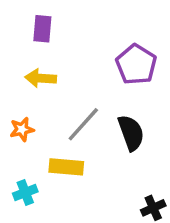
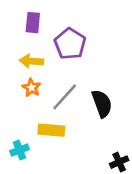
purple pentagon: (136, 65) -> (70, 44), moved
orange star: (22, 129) -> (31, 88), moved, turned -30

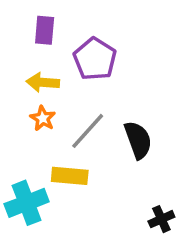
cyan cross: (19, 150) -> (27, 203), size x1.6

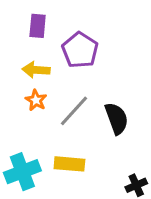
yellow rectangle: (70, 176) -> (69, 164), moved

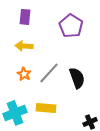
purple pentagon: (80, 50) -> (71, 26), moved
orange star: (36, 100) -> (24, 74), moved

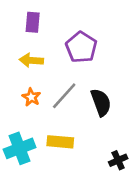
purple pentagon: (71, 26) -> (81, 47), moved

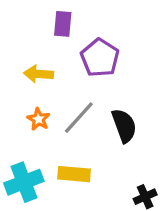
purple rectangle: (33, 22) -> (63, 24), moved

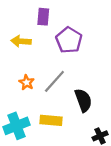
yellow arrow: (39, 74) -> (21, 41), moved
black semicircle: (124, 126) -> (83, 100), moved

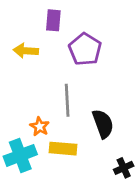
gray line: (54, 81) -> (67, 100), turned -45
orange star: (27, 82) -> (40, 126), moved

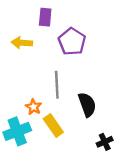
yellow rectangle: (63, 149) -> (53, 126), turned 50

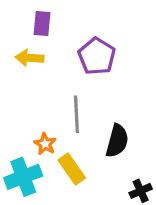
purple rectangle: (45, 17) -> (42, 23), moved
black semicircle: (87, 105) -> (117, 141), turned 35

